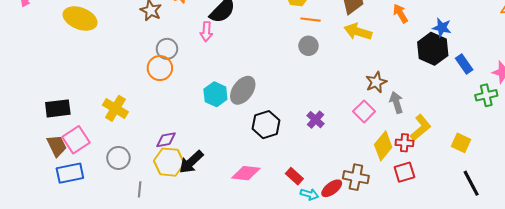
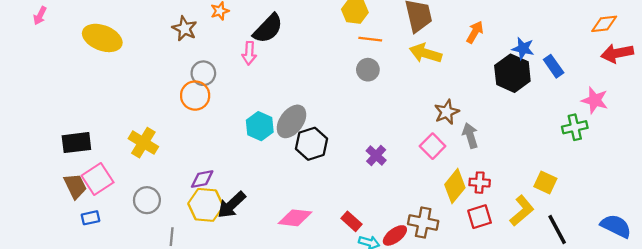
orange arrow: (400, 13) -> (475, 32), turned 60
blue rectangle: (464, 64) -> (554, 66), moved
black hexagon: (266, 125) -> (311, 144), moved
yellow L-shape: (421, 128) -> (522, 211), moved
blue rectangle: (70, 173) -> (91, 218), size x0.6

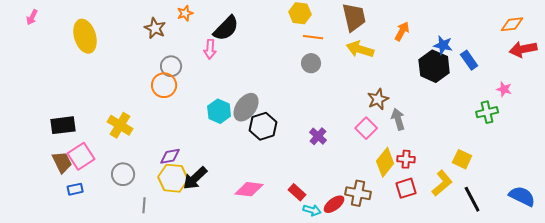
yellow ellipse: (102, 38) -> (85, 36), turned 52
pink star: (595, 100) -> (504, 89), size x0.7

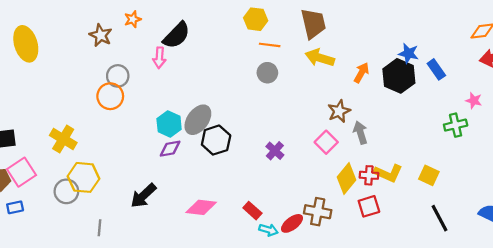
orange arrow: (402, 31) -> (361, 73), moved
purple diamond: (170, 156) -> (170, 149), moved
yellow hexagon: (173, 178) -> (84, 177), moved
yellow L-shape: (442, 183) -> (388, 173), moved, turned 64
gray line: (144, 205) -> (100, 228), moved

